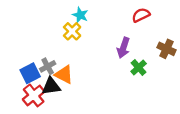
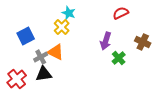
blue square: (30, 73) -> (26, 36), moved
orange triangle: (64, 74) -> (56, 52), moved
red cross: (34, 95) -> (17, 79), moved

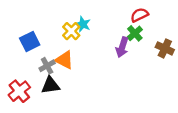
cyan star: (69, 13) -> (83, 24), moved
green cross: (119, 58) -> (135, 33), moved

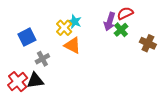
purple arrow: (122, 47) -> (110, 22), moved
orange triangle: (64, 60) -> (72, 45), moved
black triangle: (50, 85) -> (35, 80), moved

